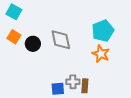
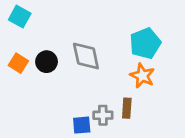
orange square: (14, 37) -> (18, 63), moved
brown rectangle: (85, 86) -> (127, 108), moved

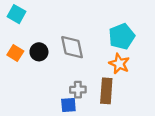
brown rectangle: (127, 108) -> (106, 91), size x1.5
gray cross: (103, 115) -> (78, 90), moved

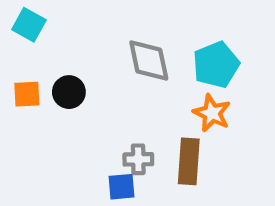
gray diamond: (72, 47) -> (149, 61), moved
orange square: (15, 53) -> (27, 94), turned -35

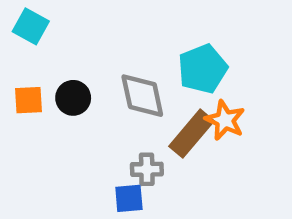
gray diamond: (149, 61) -> (142, 96), moved
cyan pentagon: (216, 65) -> (203, 69), moved
brown rectangle: (189, 161) -> (191, 134), moved, turned 36

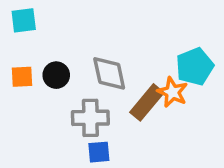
cyan square: (31, 26) -> (24, 20), turned -36
cyan pentagon: (203, 69) -> (195, 67), moved
gray cross: (147, 169) -> (90, 118), moved, size x1.5

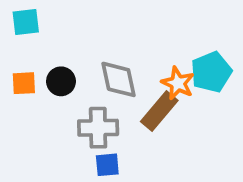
orange star: (172, 92) -> (178, 83), moved

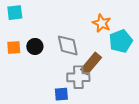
orange star: (178, 83) -> (102, 23), moved
gray cross: (98, 128) -> (78, 77), moved

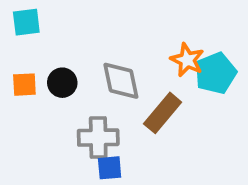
orange star: (102, 23) -> (187, 60), moved
gray cross: (78, 77) -> (98, 138), moved

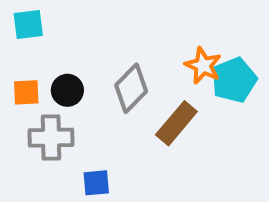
gray diamond: (121, 81) -> (131, 88), turned 57
gray cross: (98, 138) -> (51, 138), moved
blue square: (110, 168) -> (96, 183), moved

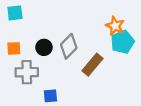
orange star: (203, 66) -> (115, 26), moved
black circle: (67, 90) -> (44, 47), moved

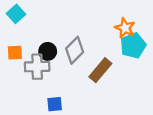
cyan square: (15, 13) -> (16, 14), turned -35
gray cross: (27, 72) -> (37, 67), moved

